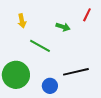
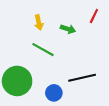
yellow arrow: (22, 21) -> (39, 22), moved

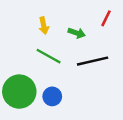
black line: (82, 78) -> (93, 61), moved
blue circle: (54, 93) -> (52, 96), moved

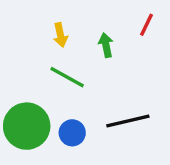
green arrow: (77, 33) -> (106, 45), turned -119
black line: (93, 61) -> (128, 121), moved

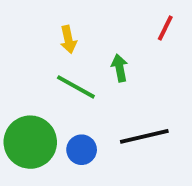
green arrow: (106, 45) -> (120, 68), moved

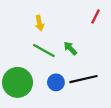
green arrow: (120, 68) -> (70, 48), moved, turned -32
blue circle: (82, 150) -> (56, 82), moved

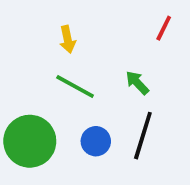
green arrow: (70, 48) -> (137, 83), moved
black line: (83, 79) -> (143, 136), turned -60

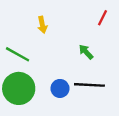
green line: (75, 87) -> (18, 54), moved
black line: (143, 136) -> (89, 85), turned 76

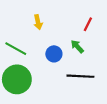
red line: (102, 18) -> (88, 24), moved
blue circle: (60, 88) -> (54, 54), moved

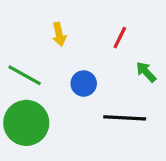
red line: (88, 24) -> (120, 38), moved
green arrow: (77, 47) -> (146, 72), moved

